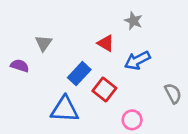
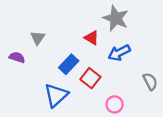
gray star: (133, 21) -> (116, 18), size x1.6
blue triangle: (65, 109) -> (56, 95), turned -45

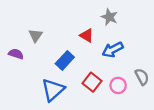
gray star: (116, 18) -> (109, 17), size x0.7
red square: (90, 78) -> (92, 82), moved
pink circle: (115, 104) -> (118, 85), moved

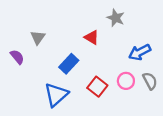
blue arrow: (113, 50) -> (140, 52), moved
purple semicircle: (16, 54) -> (17, 57), turned 32
pink circle: (118, 85) -> (126, 81), moved

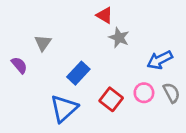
gray star: (116, 18) -> (119, 38), moved
red triangle: (92, 37) -> (105, 15), moved

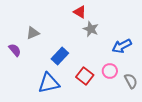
gray triangle: (43, 43) -> (33, 33), turned 32
gray semicircle: (172, 93) -> (131, 81), moved
blue triangle: (64, 109) -> (49, 83), turned 30

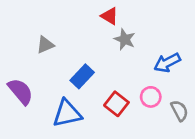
purple semicircle: (15, 50) -> (20, 91), moved, size x1.5

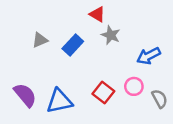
blue rectangle: (82, 76) -> (73, 45), moved
purple semicircle: (20, 91) -> (25, 95), moved

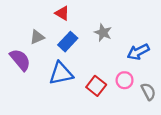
red triangle: (97, 14) -> (62, 13), moved
purple semicircle: (25, 95) -> (20, 60), moved
blue triangle: (59, 101) -> (61, 73), moved

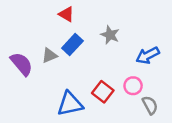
gray triangle: (37, 37) -> (49, 55), moved
blue triangle: (61, 73) -> (70, 104), moved
gray semicircle: (148, 92) -> (150, 105), moved

